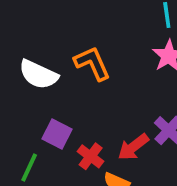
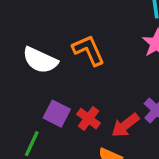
red cross: (91, 156) -> (88, 119), moved

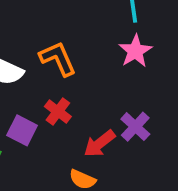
red cross: (88, 119) -> (58, 111), moved

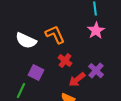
red cross: (58, 111) -> (65, 61), moved

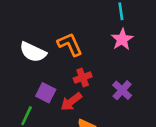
red cross: (65, 61) -> (83, 77), turned 32
red arrow: (77, 80) -> (71, 102), moved

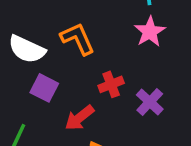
red cross: (83, 77) -> (111, 84), moved
purple square: (46, 93) -> (44, 88), moved

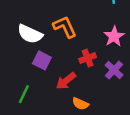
pink star: (150, 32) -> (114, 36), moved

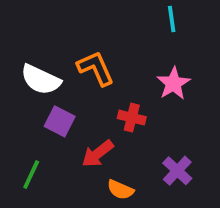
red cross: (88, 58) -> (132, 118), turned 35
purple cross: (114, 70) -> (177, 171), moved

